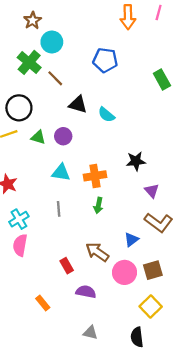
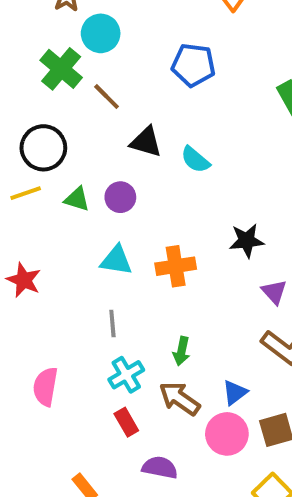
green arrow: (98, 205) -> (182, 351), moved
cyan cross: (19, 219) -> (126, 375), moved
blue triangle: (131, 240) -> (235, 392), moved

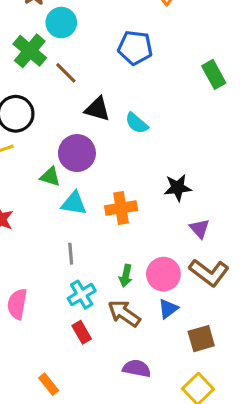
purple circle: (120, 197) -> (77, 153), size x1.5
green triangle: (77, 199) -> (50, 177), moved
pink circle: (227, 434) -> (163, 274), moved
purple semicircle: (160, 467) -> (137, 368), moved

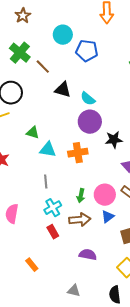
cyan circle: (61, 23) -> (63, 35), moved
purple circle: (77, 153) -> (90, 122), moved
brown arrow: (124, 313) -> (80, 220), turned 140

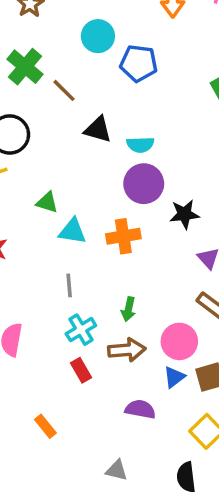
cyan semicircle: (88, 99) -> (140, 145), turned -42
pink circle: (105, 195) -> (179, 341), moved
blue triangle: (108, 217) -> (174, 377), moved

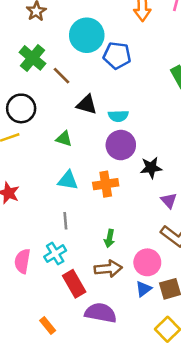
cyan circle: (98, 36) -> (87, 35), size x1.4
green triangle: (47, 202) -> (64, 139), moved
cyan cross: (81, 330) -> (55, 254), moved
red rectangle: (81, 370) -> (74, 284), size x1.5
purple semicircle: (140, 409) -> (101, 313), moved, size x1.4

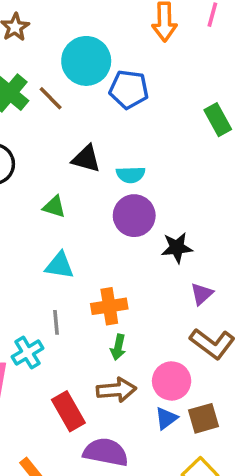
brown line: (62, 76) -> (51, 98), moved
orange cross: (106, 184) -> (109, 306), moved
purple triangle: (169, 201) -> (202, 294), turned 30
cyan cross: (55, 254) -> (27, 353), moved

